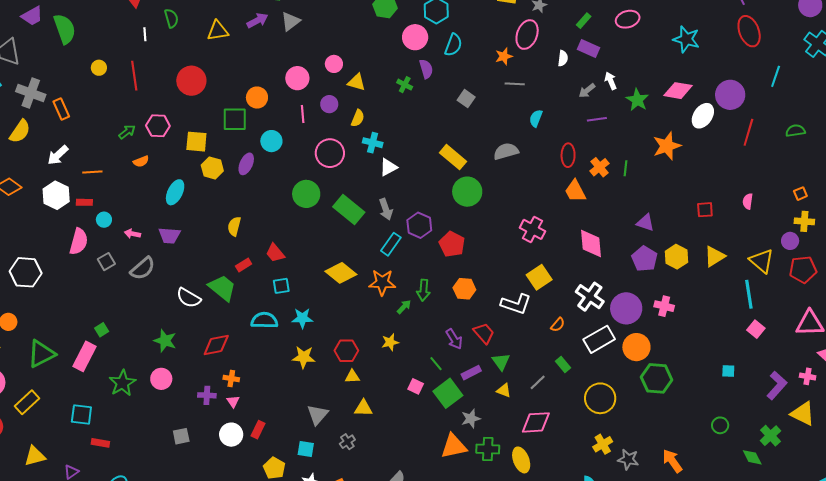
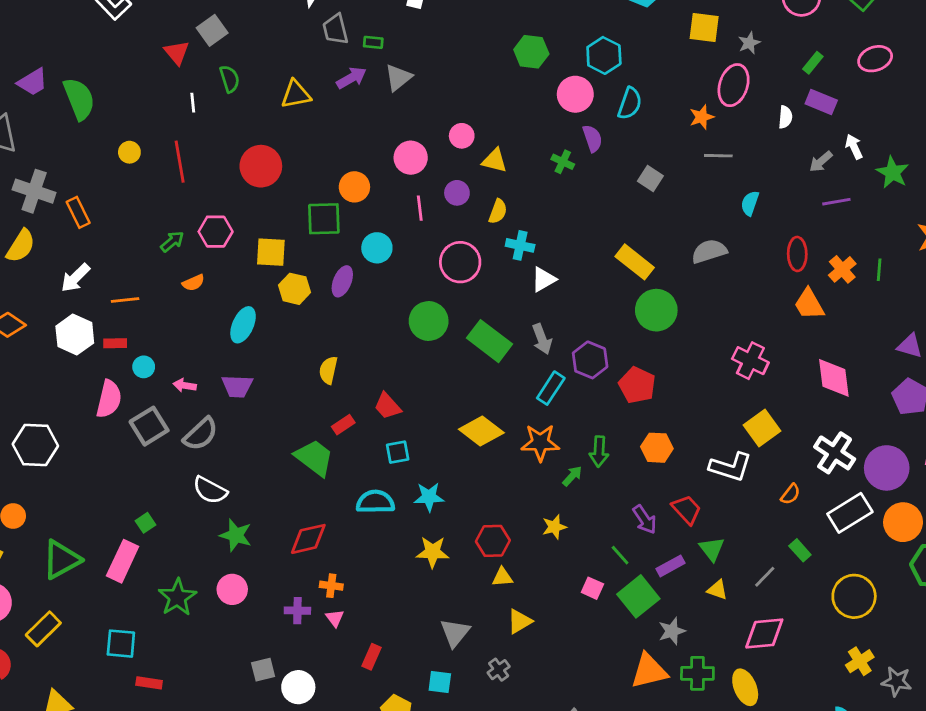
gray square: (106, 262) -> (149, 426), size x1.5
white semicircle: (189, 298) -> (210, 490), moved
yellow triangle: (363, 408) -> (519, 621), turned -30
white circle: (231, 435) -> (298, 687), moved

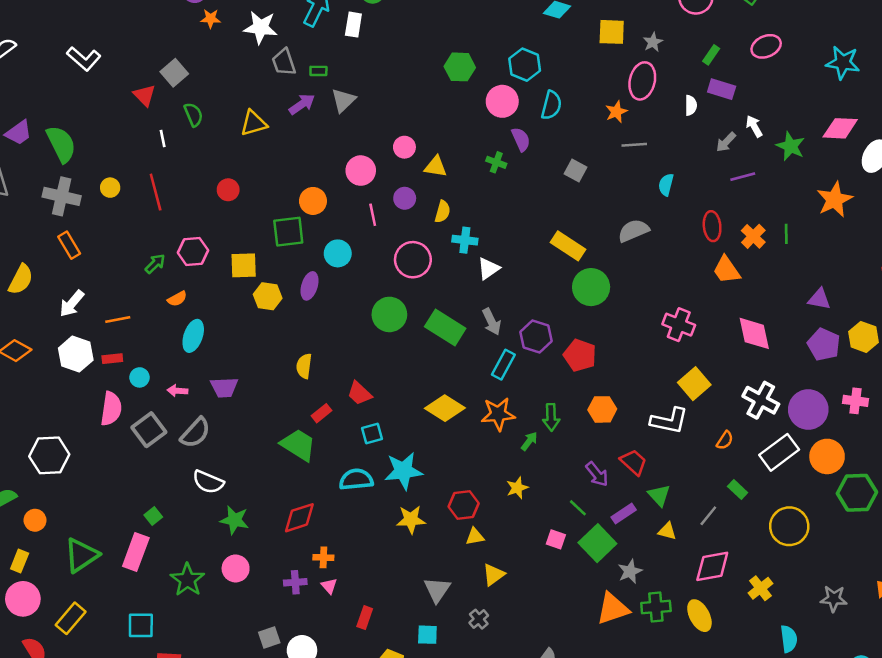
red circle: (261, 166) -> (228, 190), size x0.6
gray cross: (34, 191) -> (62, 196), moved
cyan ellipse: (243, 325) -> (193, 336), moved
cyan star: (429, 497) -> (403, 471), size x1.4
yellow cross: (860, 661) -> (760, 588), moved

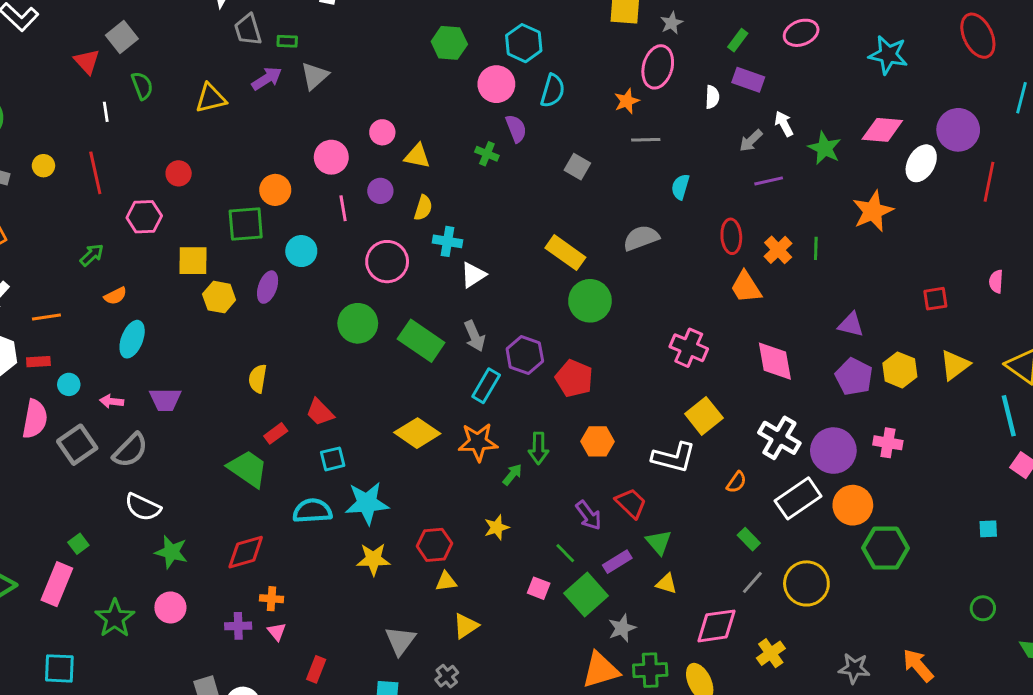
pink hexagon: (193, 252) -> (144, 217), moved
gray line: (708, 516) -> (752, 582), moved

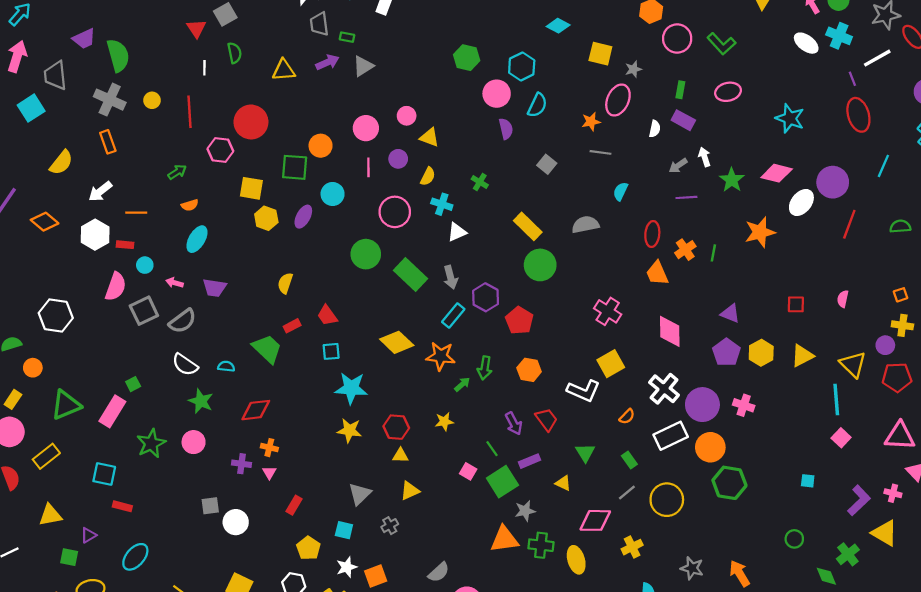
green rectangle: (738, 40) -> (680, 90), turned -35
green cross: (487, 154) -> (480, 182), moved
red circle: (179, 173) -> (251, 122), size x1.8
cyan semicircle: (312, 511) -> (226, 366), moved, size x0.6
green triangle: (659, 542) -> (585, 453), moved

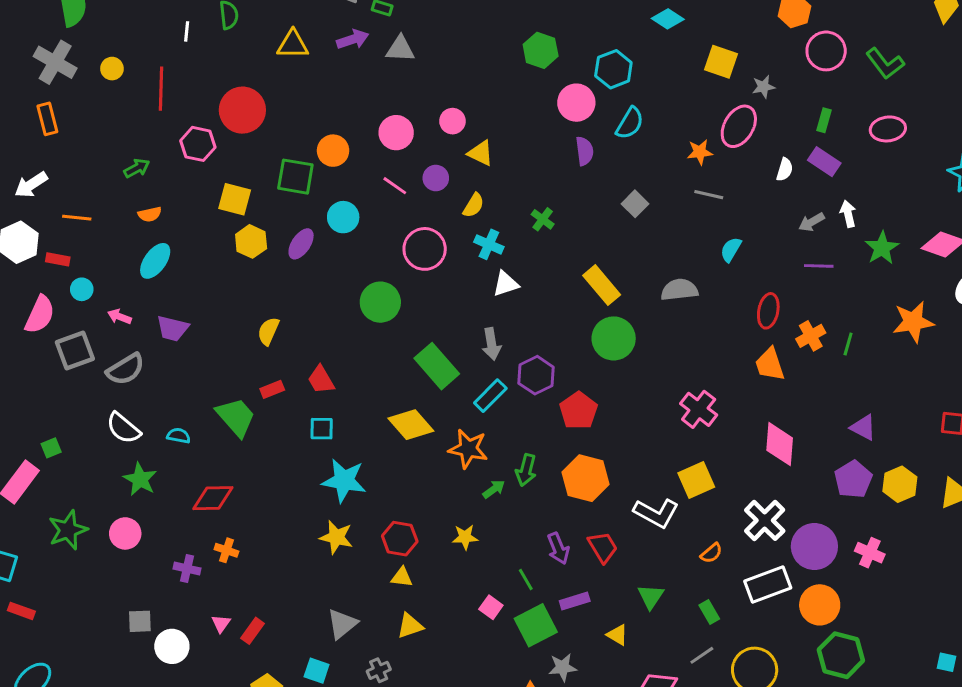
gray triangle: (363, 66) -> (400, 49), turned 30
pink line: (368, 167) -> (395, 186), turned -60
green rectangle: (410, 275) -> (437, 366), moved
orange hexagon: (529, 370) -> (586, 478), size x1.4
pink triangle: (269, 473) -> (221, 624), moved

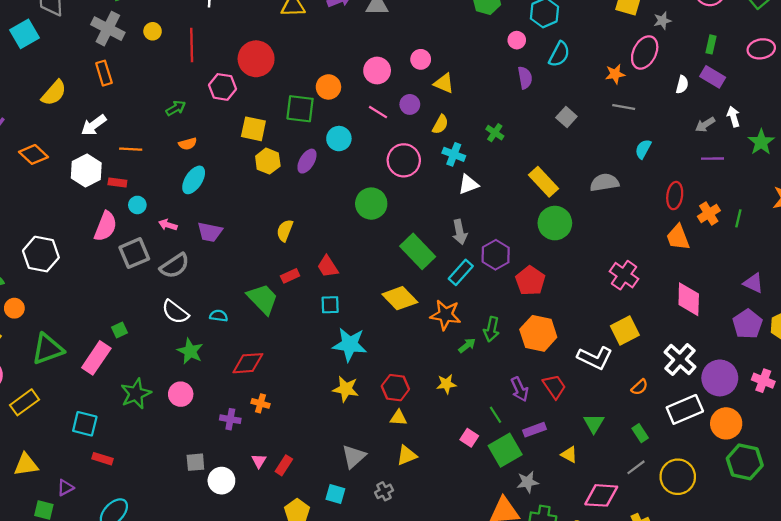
pink circle: (576, 103) -> (517, 40), size x0.6

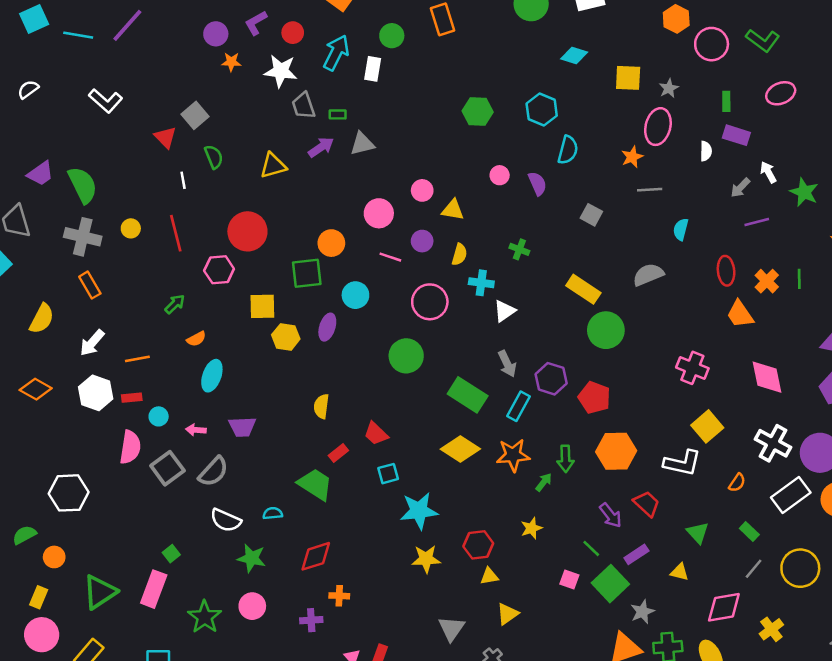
pink circle: (517, 40) -> (500, 175), moved

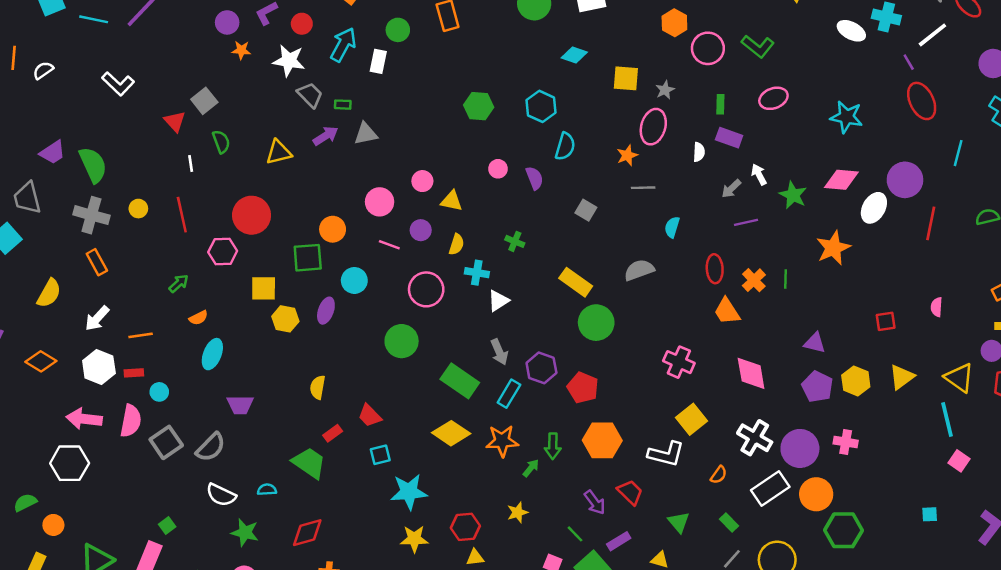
gray trapezoid: (303, 106) -> (310, 95), turned 152
pink arrow: (196, 430) -> (84, 419), moved, size x1.8

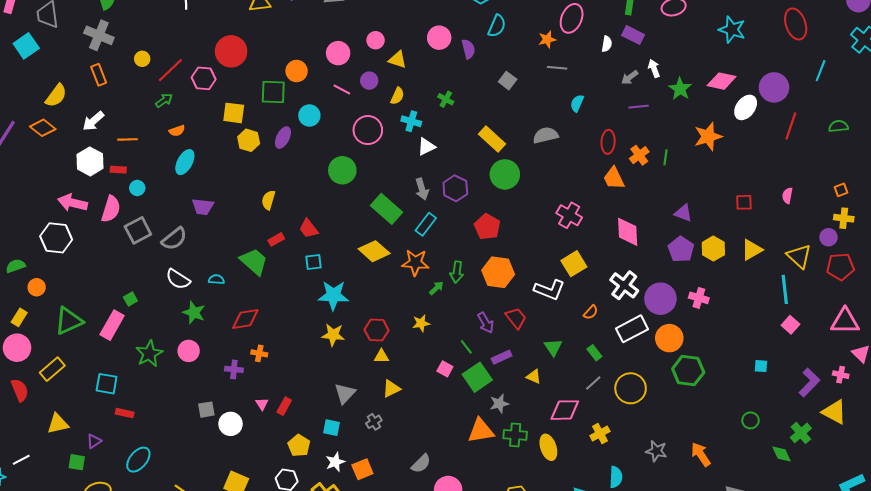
pink circle: (498, 169) -> (439, 38), size x1.5
yellow circle: (138, 209) -> (142, 59), moved
red line: (182, 215) -> (170, 70), moved, turned 52
orange diamond: (41, 361) -> (43, 128), moved
purple hexagon: (541, 368) -> (455, 188), moved

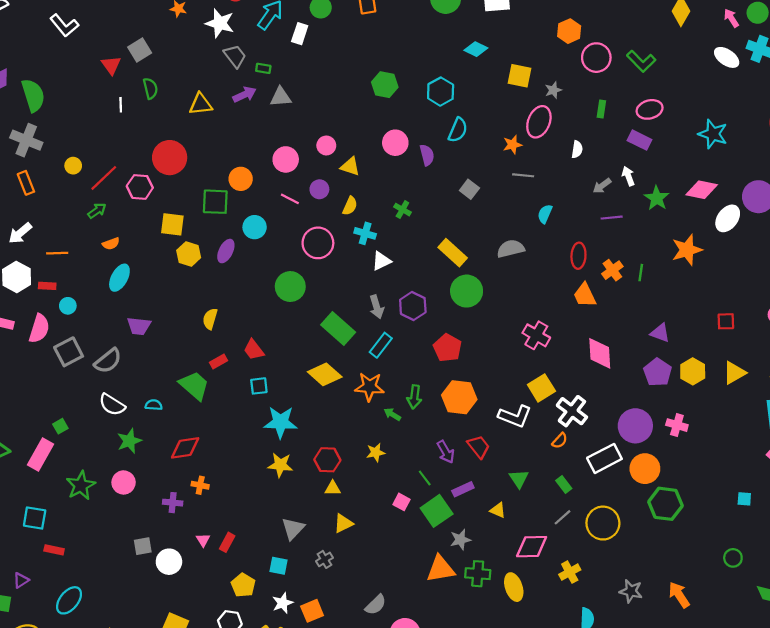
purple rectangle: (633, 35) -> (640, 140), moved
white cross: (624, 285) -> (572, 411), moved
green arrow: (436, 288) -> (392, 414), turned -105
green star: (194, 313) -> (129, 441), turned 30

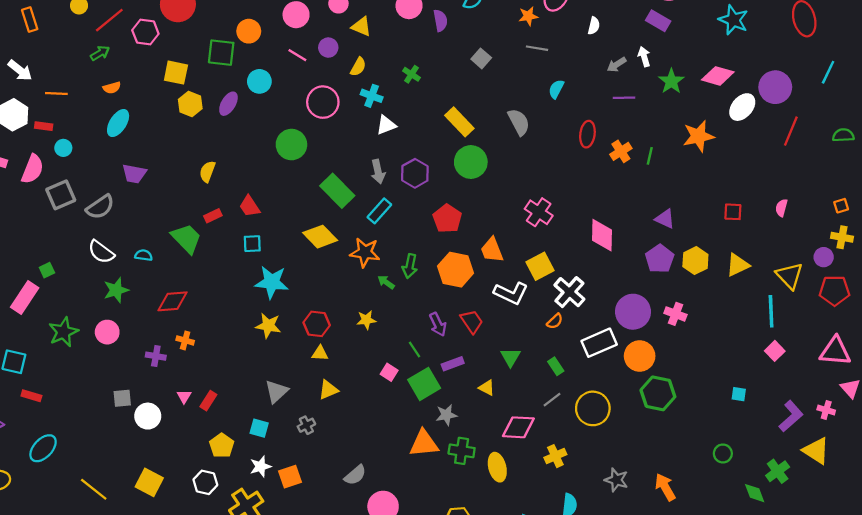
white arrow: (20, 233) -> (20, 70), turned -105
gray semicircle: (511, 249) -> (519, 122), turned 72
orange trapezoid: (585, 295) -> (492, 250), moved

